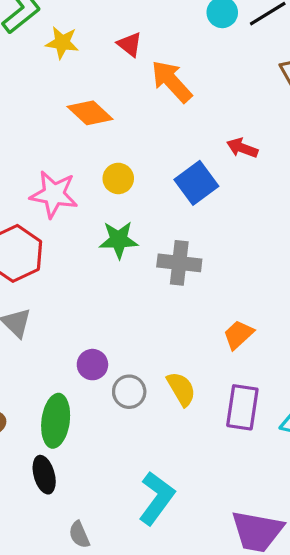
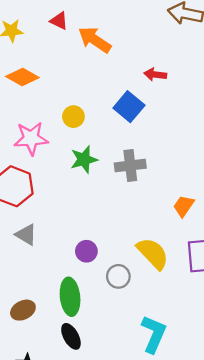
orange diamond: (90, 113) -> (22, 77), moved
yellow semicircle: (181, 389) -> (153, 253), size x1.4
gray circle: (129, 392) -> (118, 276), moved

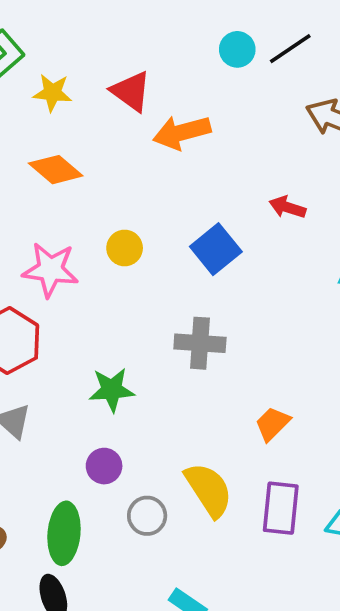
red triangle: (59, 21) -> (131, 91), size x1.4
orange arrow: (95, 40) -> (182, 132), turned -60
red arrow: (155, 75) -> (287, 207), moved
green star: (84, 159) -> (112, 390), moved

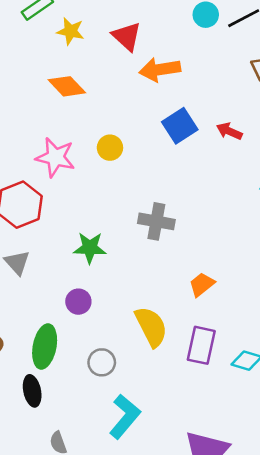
blue square: (216, 249) -> (180, 126), moved
gray circle: (147, 516) -> (102, 362), moved

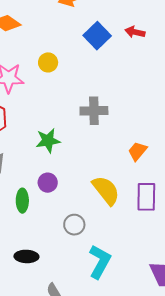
green ellipse: (45, 346) -> (22, 201), moved, size x0.7
black ellipse: (32, 391) -> (26, 256), turned -65

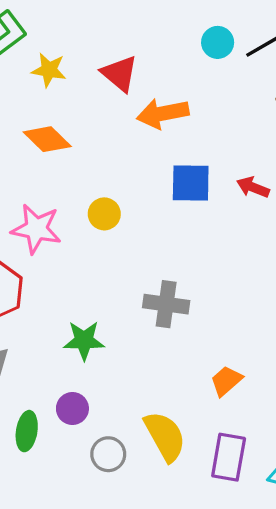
blue square: (97, 36) -> (191, 183), turned 36
gray circle: (74, 225) -> (108, 454), moved

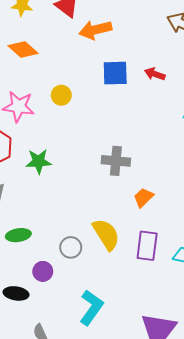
gray cross: (166, 304) -> (116, 161), moved
green star: (84, 340) -> (39, 161), moved
purple circle: (72, 409) -> (43, 271), moved
green ellipse: (27, 431) -> (18, 235), turned 75

